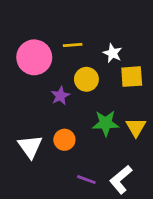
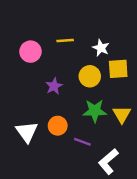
pink circle: (34, 57) -> (30, 52), size x0.7
yellow circle: (86, 79) -> (90, 76), moved
purple line: (86, 180) -> (82, 142), moved

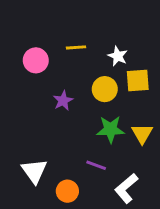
orange circle: (58, 126) -> (67, 191), moved
white triangle: (27, 132) -> (34, 171), moved

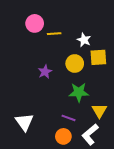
pink circle: (36, 60) -> (35, 23), moved
yellow triangle: (142, 134) -> (99, 111), moved
orange circle: (67, 191) -> (63, 136), moved

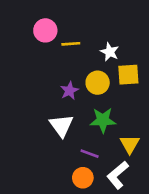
purple star: (45, 72) -> (69, 91), moved
white triangle: (24, 122) -> (61, 126), moved

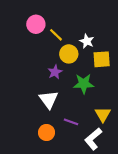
yellow line: (71, 44) -> (56, 35), turned 48
yellow circle: (98, 83) -> (69, 54), moved
green star: (103, 120) -> (84, 84), moved
orange circle: (83, 178) -> (46, 133), moved

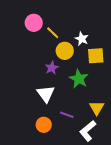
green star: (84, 84) -> (79, 79), turned 30

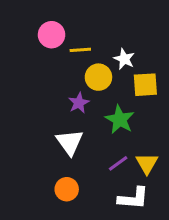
yellow line: (53, 33) -> (80, 50), turned -48
purple line: (67, 115) -> (118, 163), moved, turned -56
white L-shape: (88, 131) -> (133, 198), turned -135

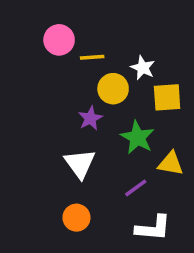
yellow triangle: (147, 163) -> (171, 164), moved, turned -50

